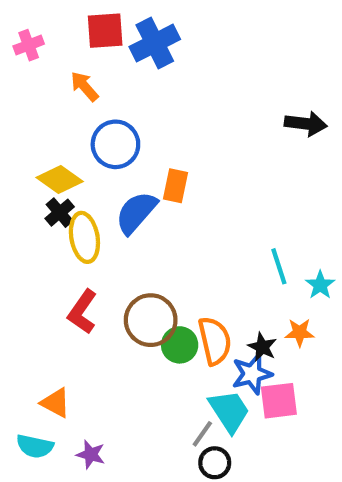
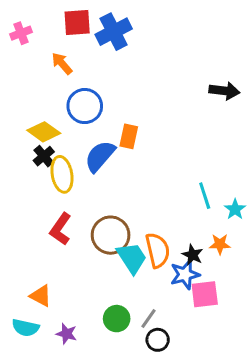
green circle: (180, 345) -> (117, 319), moved
cyan trapezoid: (229, 411) -> (132, 258), moved

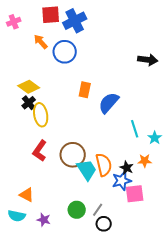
blue circle: (85, 106) -> (65, 52), moved
blue semicircle: (100, 156) -> (109, 103), moved

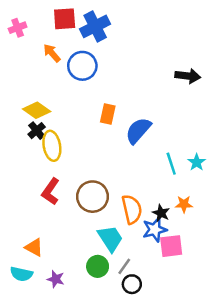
cyan star: (155, 138) -> (197, 162), moved
cyan trapezoid: (87, 170) -> (110, 238), moved

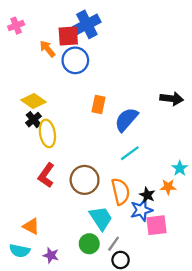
red square: (65, 19) -> (68, 36), moved
black arrow: (188, 76) -> (172, 99), moved
cyan star: (197, 162) -> (180, 168), moved
cyan line: (171, 164) -> (130, 153), moved, turned 72

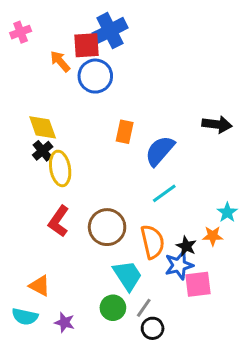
yellow diamond: (34, 101) -> (43, 127), turned 35

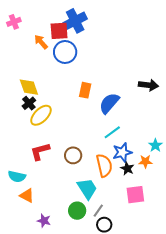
yellow ellipse: (60, 168) -> (41, 115), turned 55
red L-shape: (59, 221) -> (40, 151), turned 40
brown circle: (107, 227) -> (73, 155), size x0.7
blue star: (179, 265) -> (122, 152), moved
cyan semicircle: (25, 317) -> (17, 176), moved

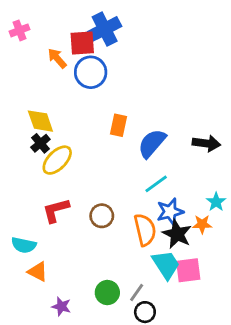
black arrow: (148, 85) -> (206, 143), moved
black star: (127, 168) -> (177, 234), size x1.5
cyan trapezoid: (87, 189) -> (166, 265), moved

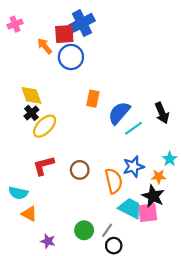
black arrow: (206, 143) -> (162, 113), turned 60
cyan line: (156, 184) -> (133, 128), moved
black star: (177, 234) -> (153, 196), moved
cyan trapezoid: (166, 265) -> (130, 208), turned -30

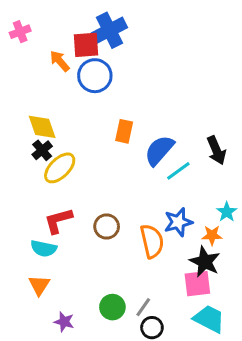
cyan semicircle: (18, 193) -> (44, 249), moved
cyan trapezoid: (130, 208) -> (209, 319), moved
orange triangle: (29, 214) -> (39, 285), turned 35

